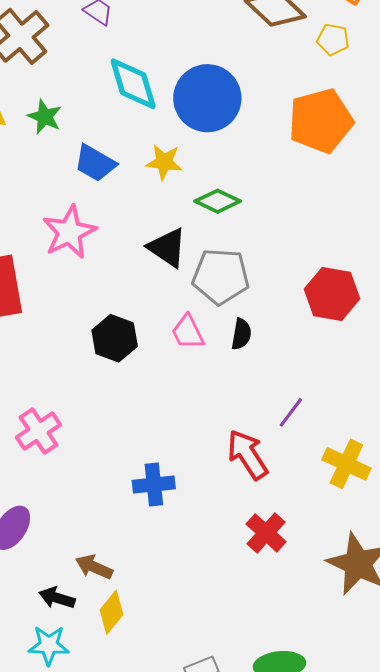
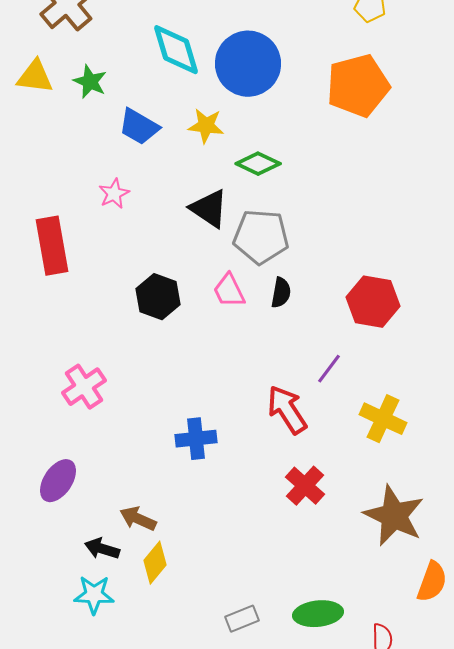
pink star: (69, 232) -> (114, 194), size x0.6
red hexagon: (332, 294) -> (373, 302), moved

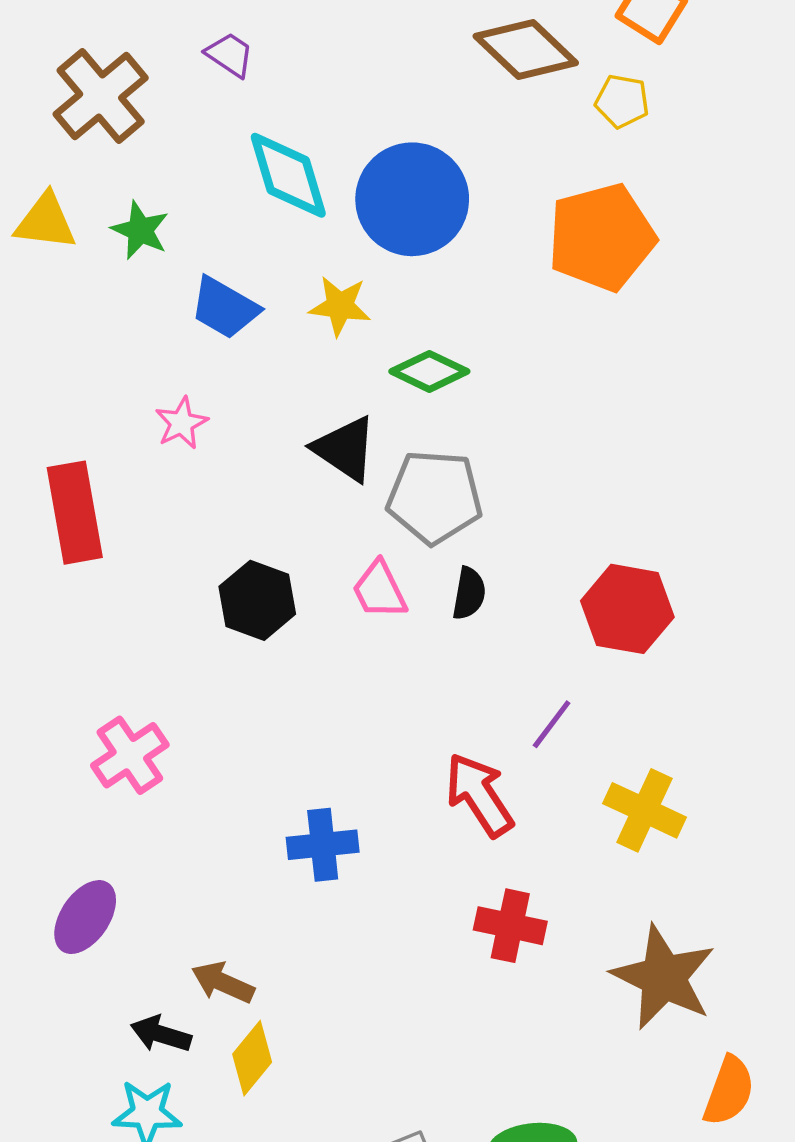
red cross: (305, 486) -> (510, 926), turned -30

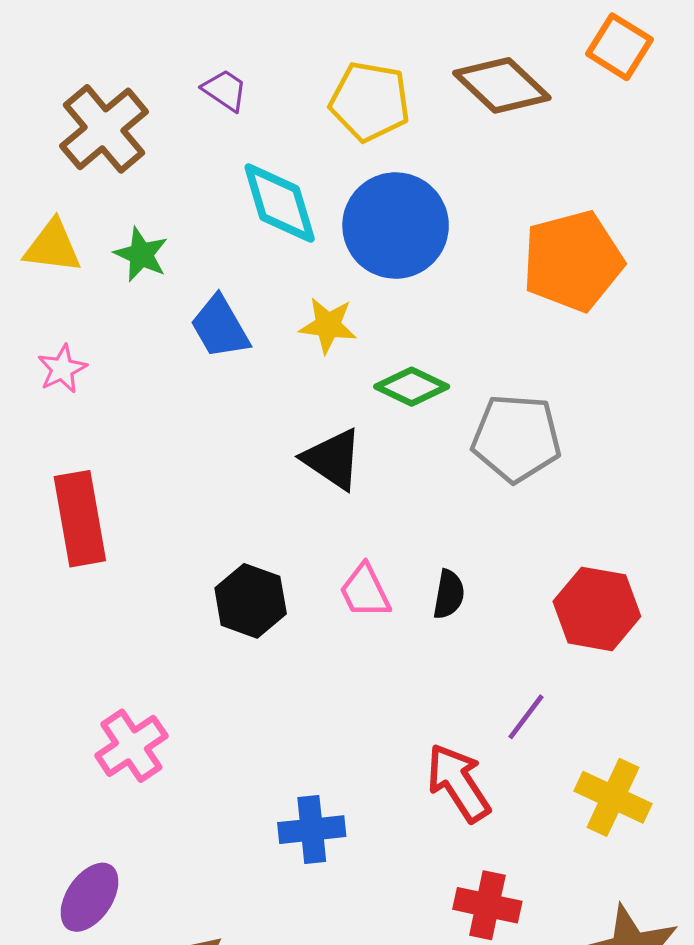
yellow pentagon: (622, 101) -> (370, 101), moved, size x1.6
blue trapezoid: (225, 308) -> (220, 327), turned 30
pink star: (182, 423) -> (62, 369), moved
gray pentagon: (435, 497) -> (516, 438), moved

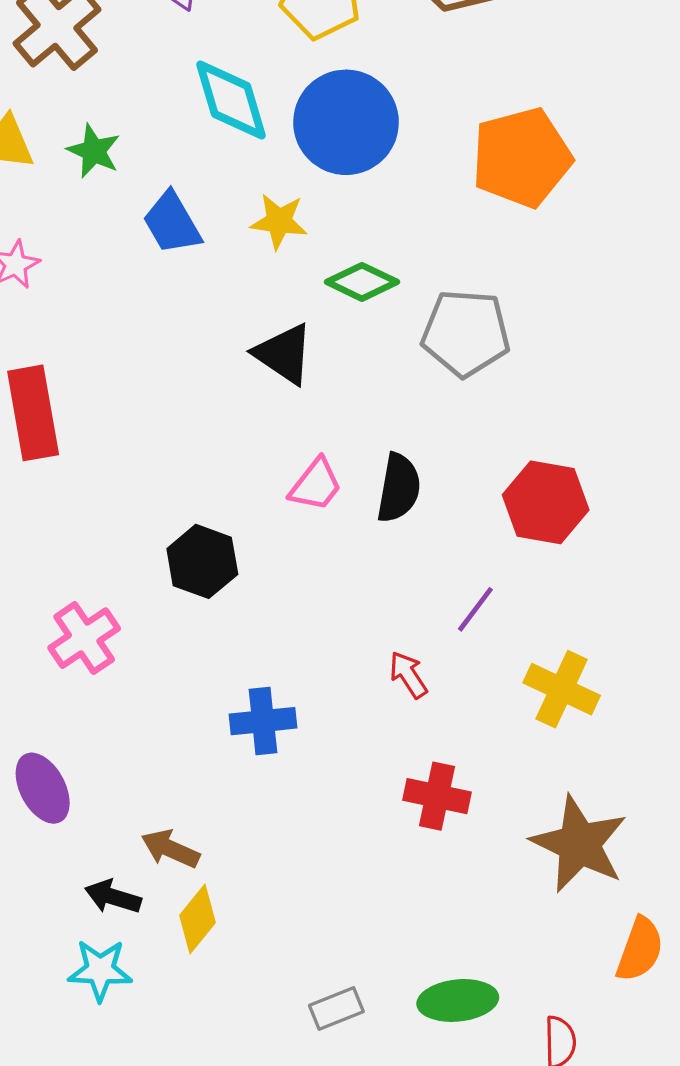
pink trapezoid: (365, 591) -> (316, 485), turned -116
black semicircle: (449, 594) -> (399, 488), size x1.4
black hexagon: (251, 601) -> (202, 561), moved
red arrow: (458, 783) -> (408, 675), size x0.6
purple ellipse: (90, 897) -> (43, 788), turned -62

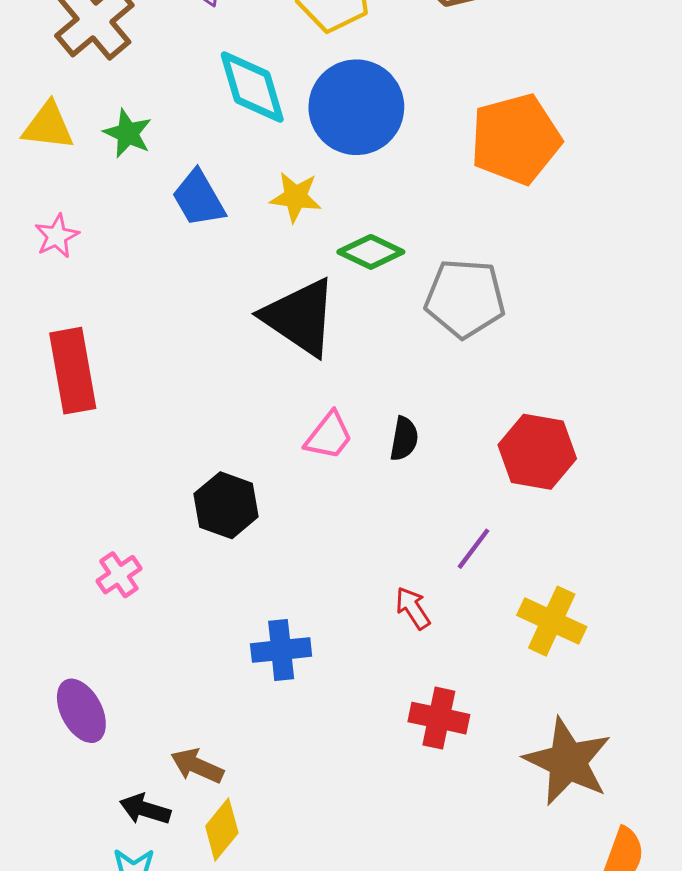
black triangle: (284, 354) -> (300, 317), size x1.4
black semicircle: (399, 488) -> (404, 439), size x0.7
pink cross: (84, 638) -> (119, 575), size x0.7

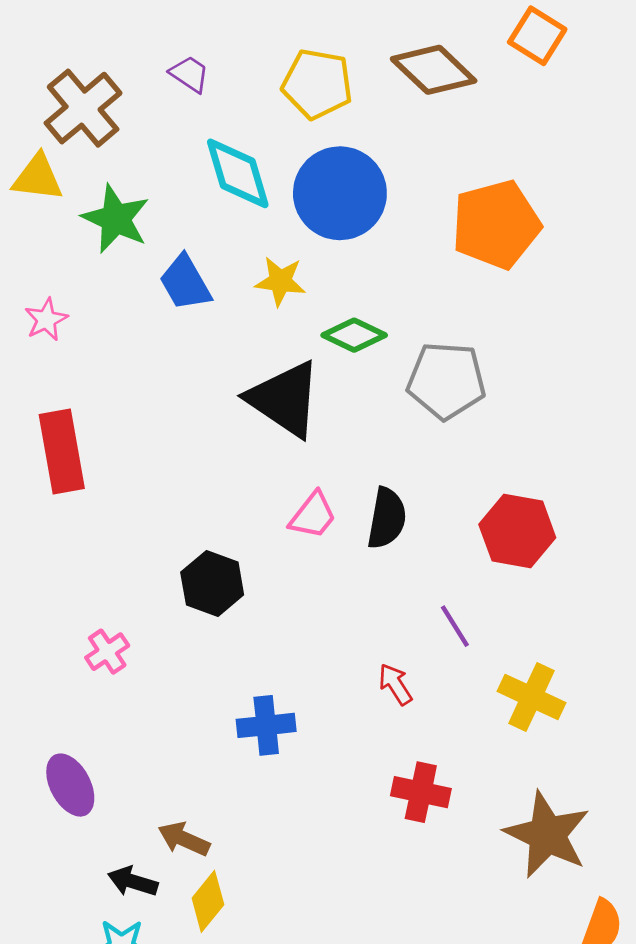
yellow triangle: (48, 126) -> (38, 178), moved
green star: (128, 133) -> (116, 219), size x1.4
black semicircle: (404, 439) -> (387, 518), size x1.4
purple line: (474, 549) -> (455, 626), turned -69

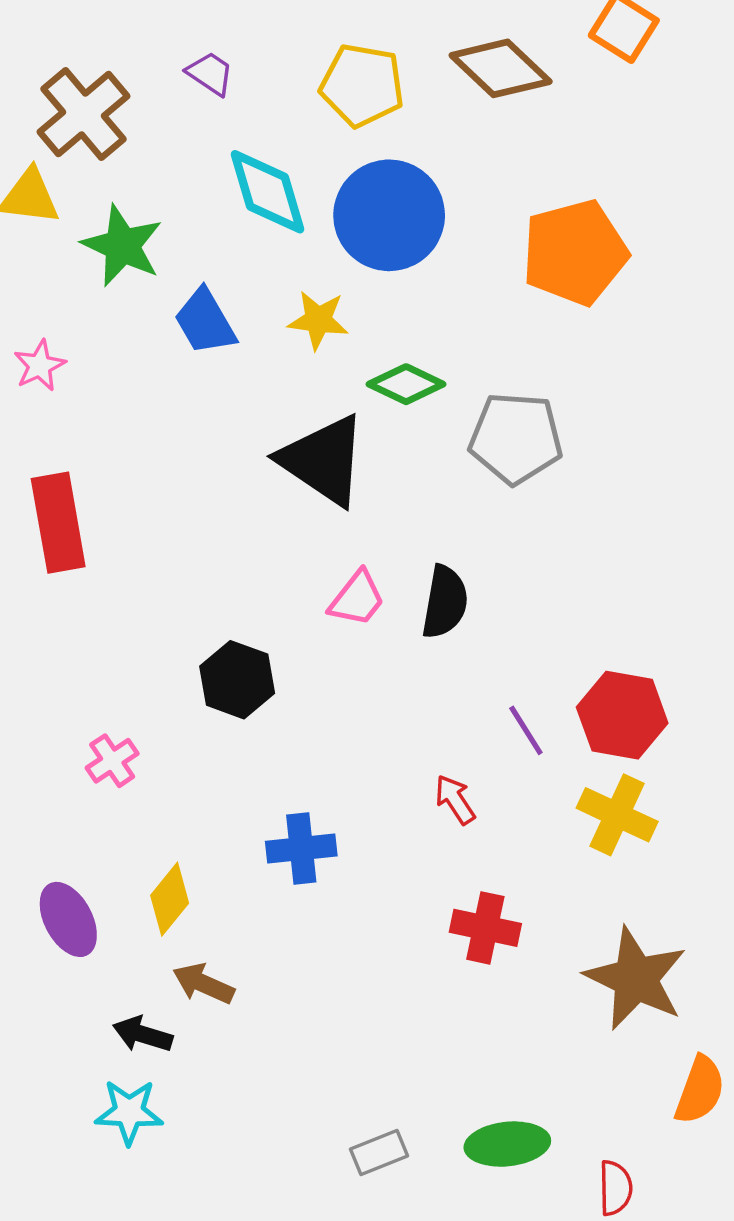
red hexagon: (517, 531) -> (622, 715), moved
yellow diamond: (208, 901) -> (170, 899), moved

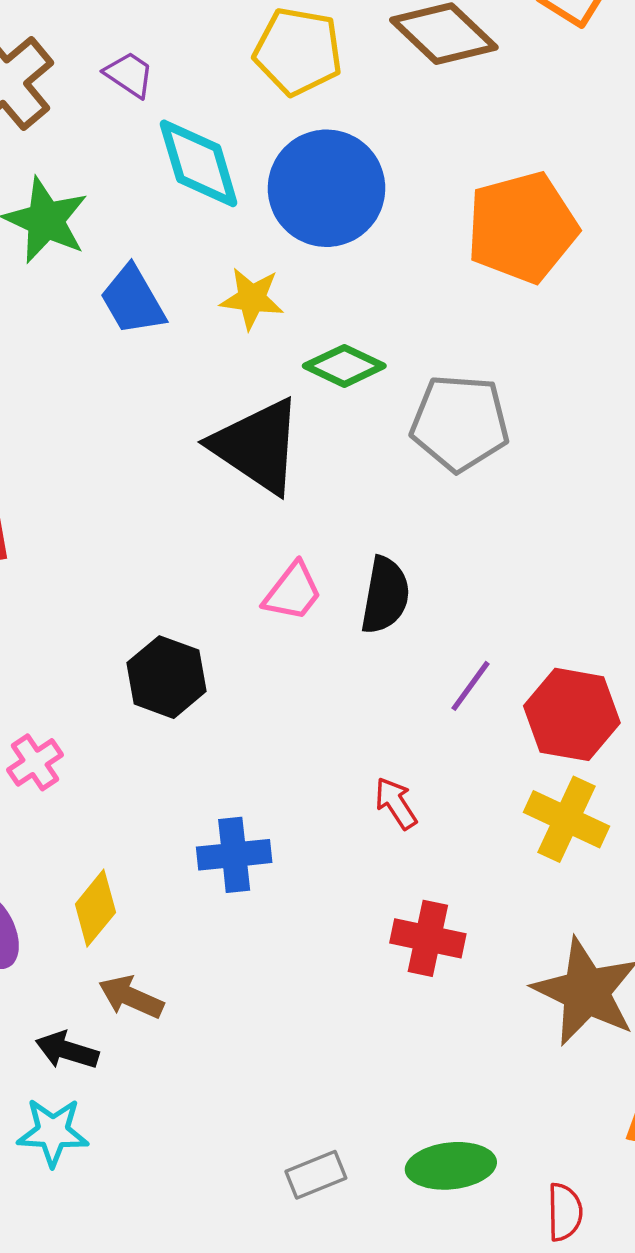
purple trapezoid: (210, 73) -> (129, 74), moved
purple line: (526, 730) -> (470, 686), moved, turned 68

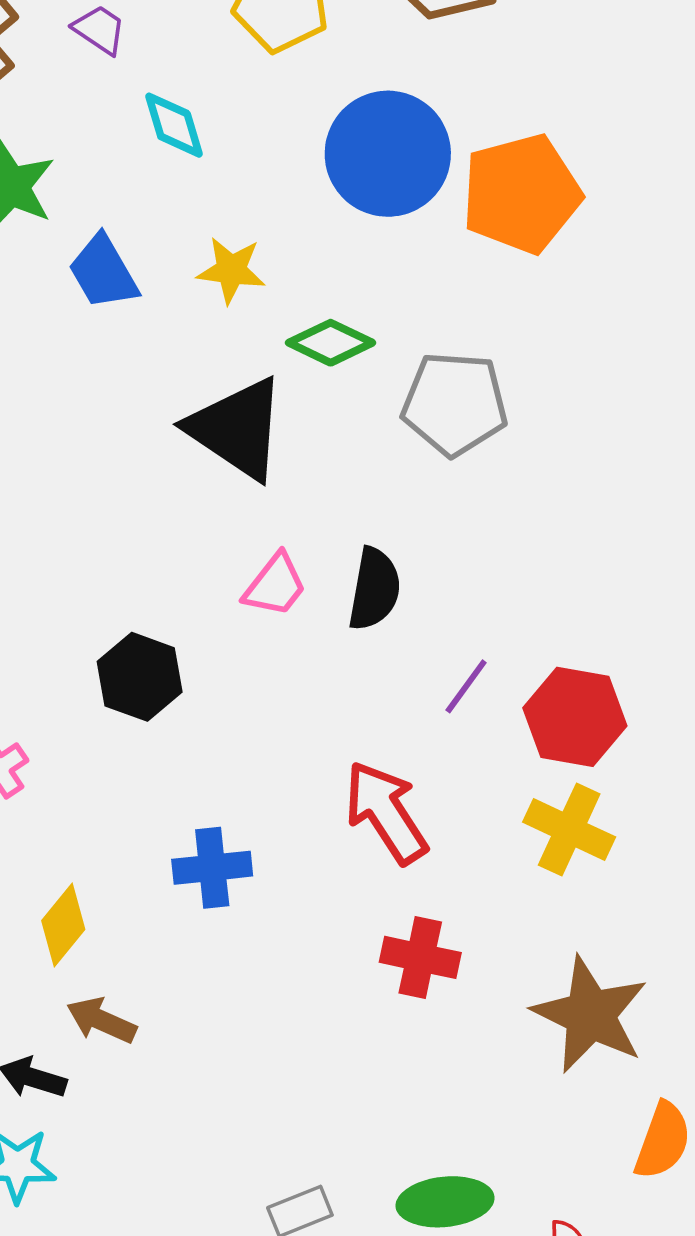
cyan diamond: (199, 163) -> (174, 125), size x0.7
blue circle: (327, 188) -> (388, 154), moved
red arrow: (396, 803) -> (386, 812), size x1.8

